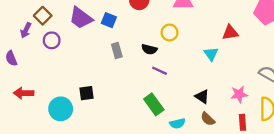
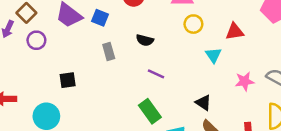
yellow circle: (170, 33) -> (193, 24), moved
black semicircle: (149, 49) -> (145, 40), moved
black square: (86, 93) -> (68, 80), moved
pink star: (239, 94) -> (245, 81), moved

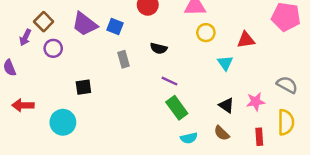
pink star: (245, 81) -> (256, 102), moved
black triangle: (203, 103) -> (226, 105), moved
green rectangle: (150, 111) -> (177, 108), moved

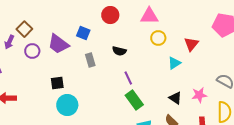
purple trapezoid: (85, 24) -> (58, 44), moved
red triangle: (246, 40) -> (191, 44), turned -42
cyan triangle: (225, 63) -> (174, 63), turned 32
purple line: (170, 81) -> (128, 78), turned 40
cyan circle: (63, 122) -> (67, 105), moved

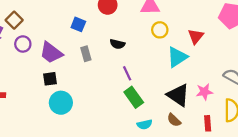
purple trapezoid: (58, 44) -> (51, 53), moved
cyan triangle: (174, 63) -> (177, 57), size x1.5
black triangle: (175, 98) -> (178, 95), size x1.6

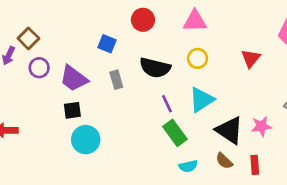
yellow circle: (160, 30) -> (198, 58), moved
black semicircle: (117, 44) -> (155, 68), size x1.6
cyan triangle: (177, 57) -> (202, 100), moved
red rectangle: (208, 123) -> (255, 165), moved

